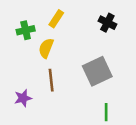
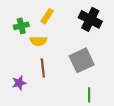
black cross: (107, 23) -> (90, 19), size x1.5
yellow semicircle: (46, 48) -> (39, 41), turned -112

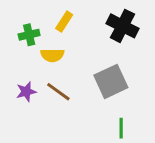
brown line: (43, 68) -> (58, 92), turned -48
purple star: (19, 83) -> (26, 92), moved

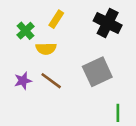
green cross: (29, 35) -> (25, 31), turned -30
green line: (121, 128) -> (118, 113), moved

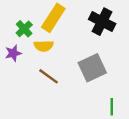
yellow rectangle: (56, 19) -> (53, 18), size x1.6
purple star: (23, 81) -> (13, 53), moved

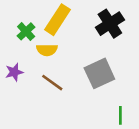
black cross: (102, 22) -> (110, 24), turned 30
purple star: (13, 53) -> (14, 72), moved

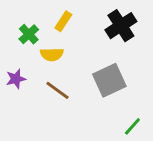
yellow rectangle: (57, 20) -> (63, 21), size x0.6
green line: (120, 115) -> (132, 126), turned 42

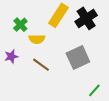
yellow rectangle: (63, 21) -> (58, 15), moved, size x1.6

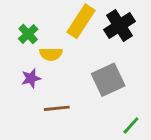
purple star: (11, 56) -> (31, 78), moved
brown line: (41, 65) -> (57, 108), moved, turned -42

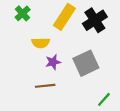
green cross: (28, 34) -> (23, 13), moved
purple star: (31, 78) -> (53, 62), moved

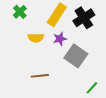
purple star: (53, 62) -> (60, 39), moved
gray square: (86, 63) -> (76, 56), turned -30

